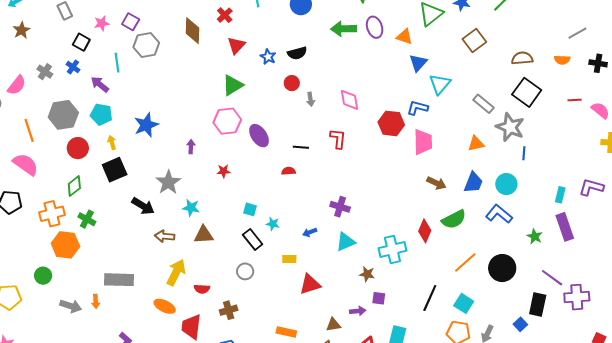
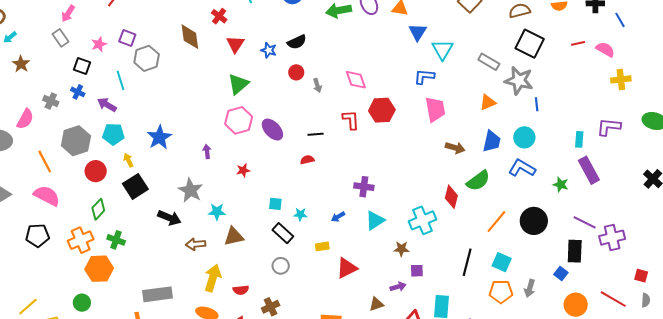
red hexagon: (391, 123) -> (382, 110), moved

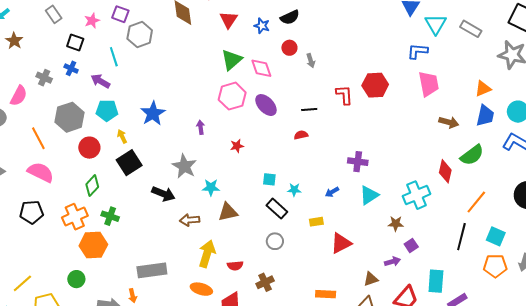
gray rectangle: (489, 62) -> (471, 29), moved
pink diamond: (356, 80) -> (261, 68), moved
orange triangle: (488, 102) -> (483, 89), moved
orange line: (496, 221) -> (476, 202), moved
purple square: (417, 271) -> (411, 245), turned -32

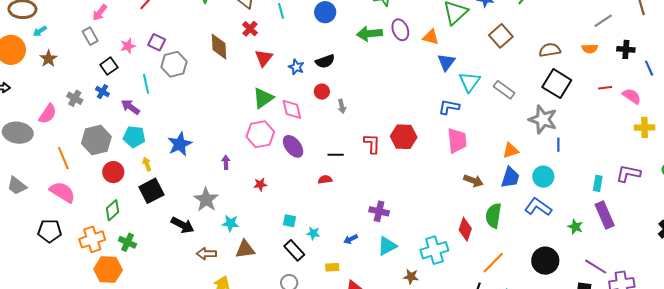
black square: (75, 42) -> (109, 66), turned 30
green semicircle: (472, 155) -> (494, 216), turned 130

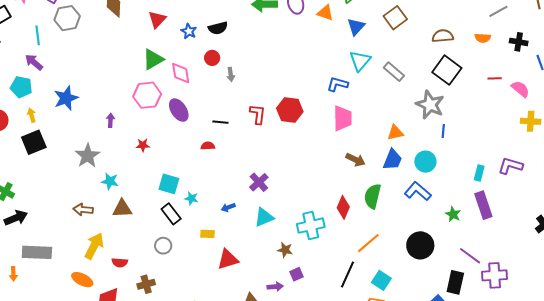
blue triangle: (446, 62) -> (356, 27), moved
purple arrow: (130, 107) -> (34, 62), moved
purple cross: (379, 211) -> (259, 182), turned 30
cyan square: (289, 221) -> (169, 184), size x1.5
black arrow: (183, 225) -> (16, 218), moved, turned -55

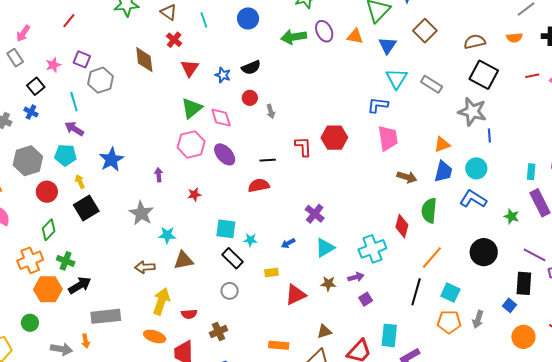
red semicircle: (208, 146) -> (259, 185), size x1.5
brown star: (285, 250) -> (328, 284), moved
purple arrow: (275, 287) -> (356, 277), moved

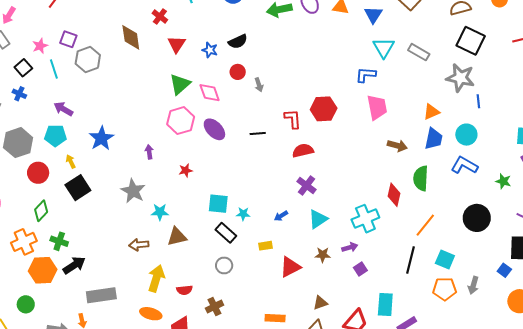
cyan line: (74, 102) -> (54, 69), moved
red semicircle: (259, 185) -> (303, 151), moved

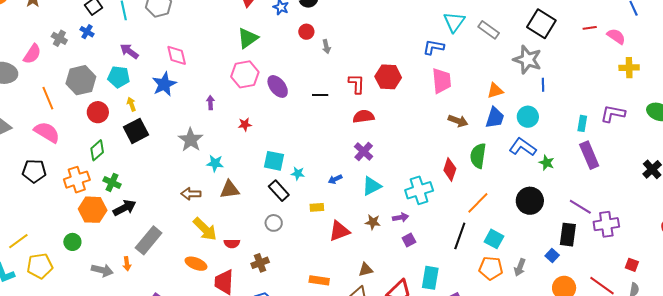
pink diamond: (210, 93) -> (177, 55), moved
green star: (503, 181) -> (547, 163), moved
yellow arrow: (156, 278) -> (205, 229), turned 112
gray rectangle: (101, 295) -> (149, 240), turned -48

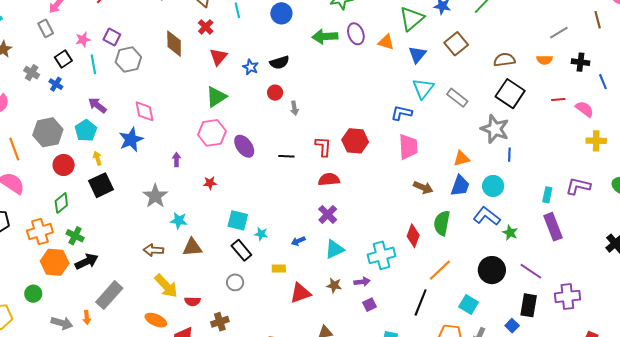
gray cross: (59, 38) -> (32, 73), moved
cyan pentagon: (119, 77) -> (86, 131), turned 30
purple line: (580, 207) -> (531, 271), moved
cyan square: (494, 239) -> (469, 305), moved

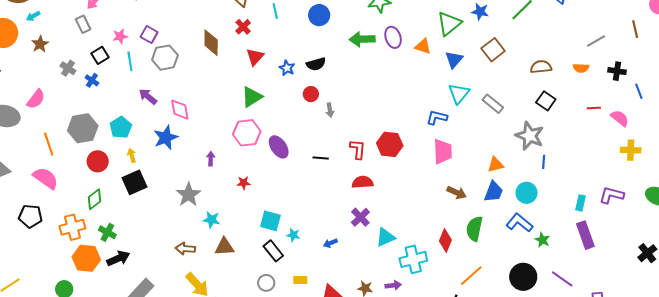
black square: (510, 94) -> (546, 101), size x0.7
purple arrow: (97, 105) -> (148, 96), moved
cyan triangle: (334, 249) -> (385, 237), moved
yellow rectangle: (279, 268) -> (300, 280), moved

